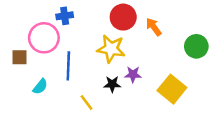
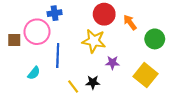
green circle: (196, 46) -> (155, 39), moved
brown square: (19, 57) -> (14, 40), moved
black star: (112, 84) -> (93, 82), moved

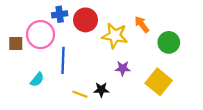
red circle: (104, 14) -> (86, 20), moved
yellow star: (94, 41) -> (115, 36), moved
yellow line: (73, 86) -> (80, 94), turned -32

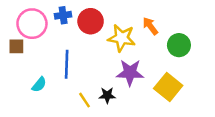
pink circle: (41, 35) -> (32, 24), moved
purple star: (123, 68) -> (130, 73), size x1.6
yellow line: (80, 94) -> (85, 100), turned 35

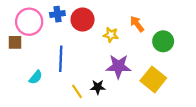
yellow star: (122, 38) -> (111, 35), size x0.6

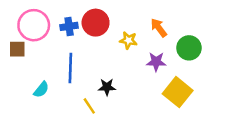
blue cross: (57, 14) -> (69, 26), moved
purple star: (118, 66) -> (156, 62), moved, size x0.7
black star: (98, 87) -> (107, 87), moved

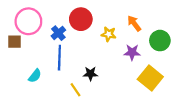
blue cross: (69, 26) -> (58, 33), moved, turned -32

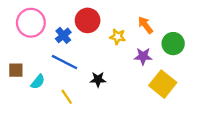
brown square: (15, 42) -> (16, 70), moved
blue line: (59, 58) -> (64, 62), turned -65
yellow line: (75, 90) -> (67, 97), moved

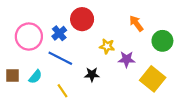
pink circle: (31, 23) -> (29, 37), moved
yellow star: (118, 37) -> (107, 46), moved
purple star: (143, 56) -> (127, 59), moved
brown square: (16, 70) -> (13, 76), moved

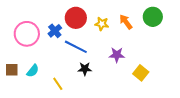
green circle: (162, 41) -> (153, 17), moved
yellow star: (107, 46) -> (102, 24), moved
blue line: (60, 58) -> (76, 47), moved
yellow square: (153, 79) -> (141, 73), size x0.7

